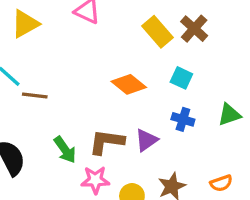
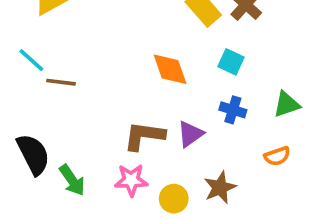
orange diamond: (129, 84) -> (170, 69), turned 32
green arrow: (65, 150) -> (72, 180), moved
orange semicircle: (221, 183) -> (277, 156), moved

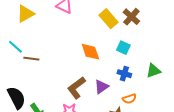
brown L-shape: (144, 136) -> (76, 88), turned -45
orange semicircle: (277, 156) -> (129, 99), moved

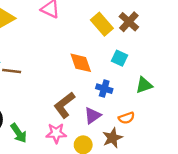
green triangle: (153, 71) -> (144, 85), moved
blue cross: (124, 74) -> (104, 89), moved
purple triangle: (101, 87) -> (93, 116), moved

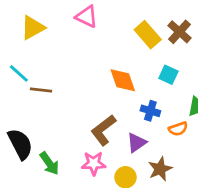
orange semicircle: (127, 118) -> (178, 129), moved

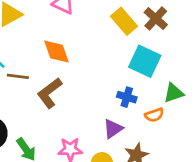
cyan square: (168, 75) -> (145, 61), size x1.6
orange diamond: (123, 80) -> (56, 52), moved
brown L-shape: (103, 130) -> (50, 93), moved

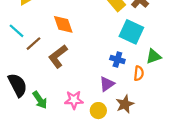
brown line: (18, 76) -> (34, 44), turned -49
orange semicircle: (154, 115) -> (139, 73), turned -64

